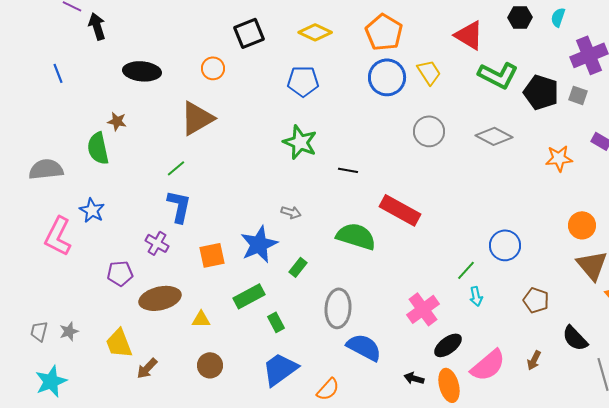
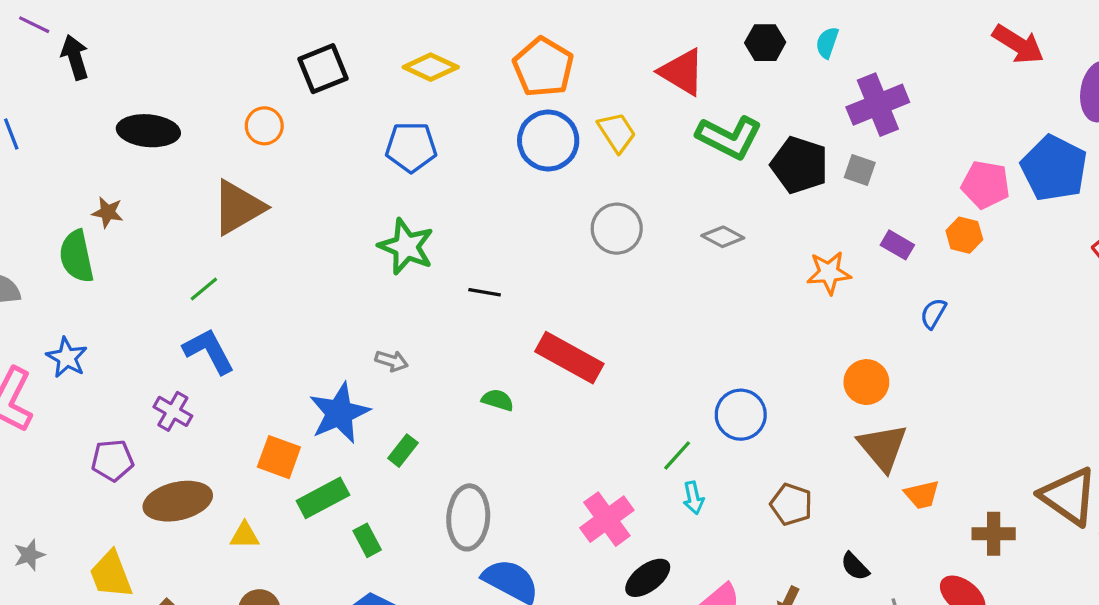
gray diamond: (494, 136) -> (723, 237), size x0.7
blue L-shape: (179, 206) -> (209, 351), turned -40
green semicircle: (356, 236) -> (498, 400), size x0.5
orange square: (212, 255) -> (279, 457), moved, turned 32
black semicircle: (575, 338) -> (855, 566), size x0.7

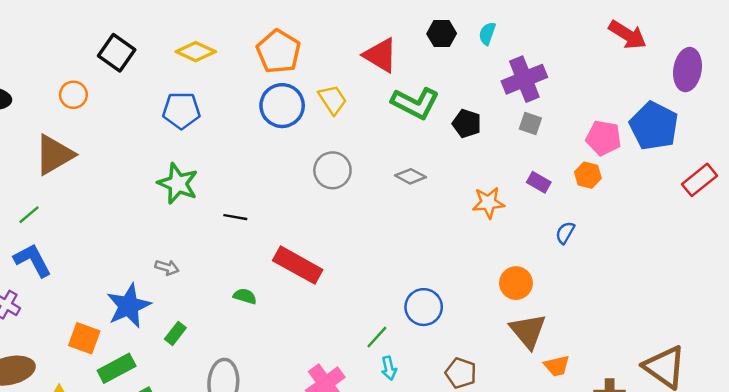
black square: (323, 69) -> (117, 53), turned -33
black pentagon: (799, 165) -> (467, 124), size x0.7
gray square: (860, 170) -> (530, 124), moved

